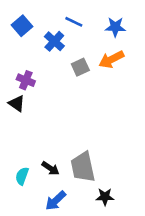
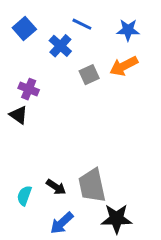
black star: (105, 197) -> (117, 219), size x1.5

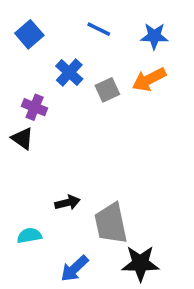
blue cross: (60, 46) -> (69, 73), moved
black arrow: (56, 187) -> (68, 203), moved, turned -48
cyan semicircle: (24, 196) -> (29, 236), turned 60

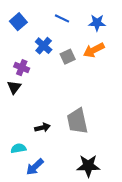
black triangle: (22, 138) -> (14, 87), turned 32
gray trapezoid: (111, 223) -> (77, 121), moved
blue arrow: (74, 269) -> (35, 167), moved

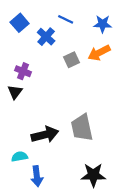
blue cross: (44, 46) -> (46, 37), moved
black arrow: (42, 128) -> (45, 135), size x1.6
blue arrow: (35, 167) -> (37, 176), turned -54

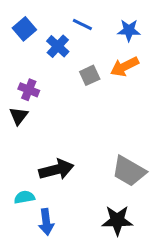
gray trapezoid: (82, 128) -> (129, 171), moved, turned -48

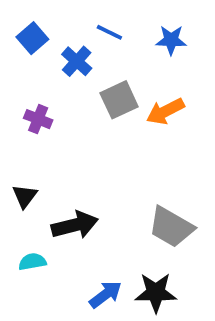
orange arrow: (125, 67) -> (165, 111), moved
gray square: (90, 75) -> (119, 100), size x1.4
black triangle: (19, 116) -> (25, 196), moved
blue arrow: (46, 222) -> (106, 294), moved, turned -120

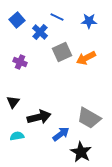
black star: (156, 293) -> (81, 152), turned 30
blue arrow: (106, 294) -> (61, 134), moved

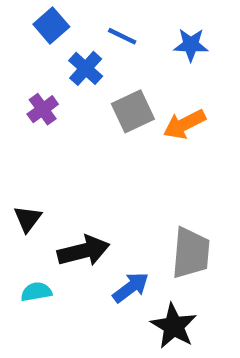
blue square: (17, 20) -> (51, 25), moved
purple cross: (20, 62) -> (43, 109), moved, turned 32
gray trapezoid: (89, 118) -> (191, 253), turned -115

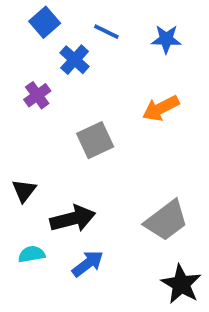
gray square: (133, 111) -> (95, 140), moved
gray trapezoid: (191, 253) -> (166, 221), turned 48
blue arrow: (131, 287) -> (88, 264), moved
black star: (174, 326) -> (181, 284), moved

